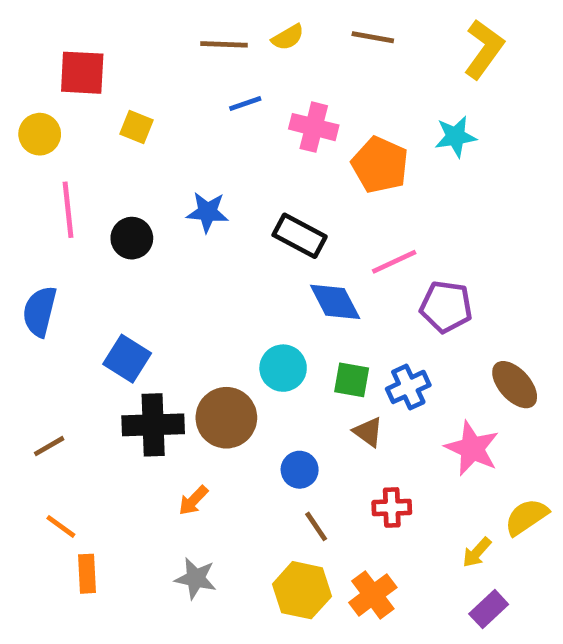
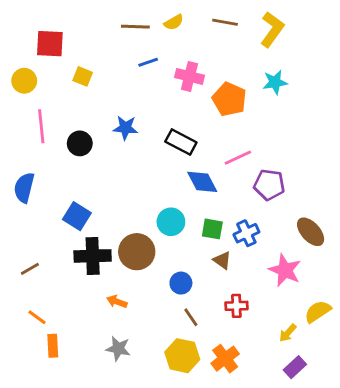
yellow L-shape: (484, 49) -> (272, 29), moved
orange arrow: (193, 500) -> (117, 302), turned 66

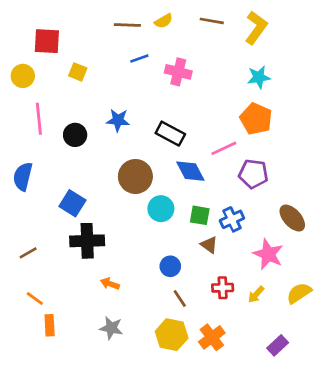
orange pentagon: (229, 99) -> (256, 119), moved
brown circle: (137, 252) -> (135, 176), moved
yellow arrow: (288, 333) -> (256, 294), moved

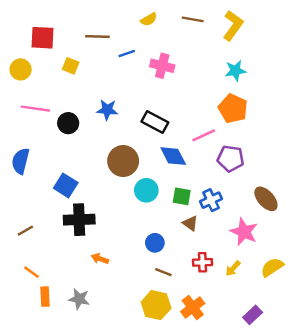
brown line: (127, 25) -> (97, 36), moved
pink line: (39, 119) -> (35, 109), turned -76
brown line: (180, 298) -> (163, 272), turned -35
gray star: (111, 328) -> (79, 299), moved

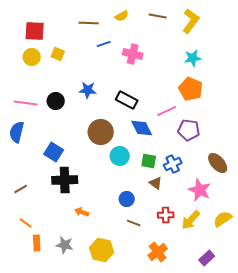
brown line: (97, 36) -> (89, 23), moved
yellow circle: (21, 69) -> (32, 57), moved
pink line: (35, 109) -> (26, 103), moved
yellow arrow: (233, 268) -> (191, 220), size x1.5
yellow hexagon: (156, 305) -> (102, 250), moved

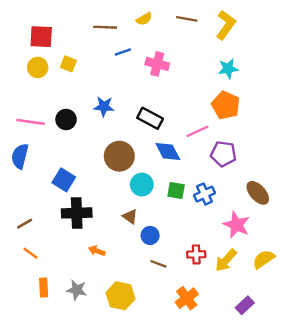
brown triangle: (156, 183) -> (130, 217), moved
orange line: (26, 223) -> (31, 253), moved

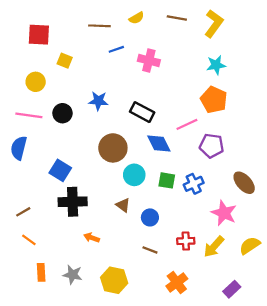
yellow circle: (38, 67) -> (36, 82), moved
blue circle: (150, 235) -> (150, 217), moved

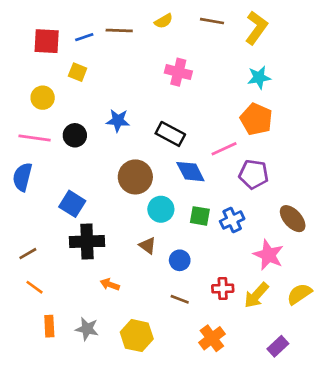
blue line: (116, 49) -> (84, 37), moved

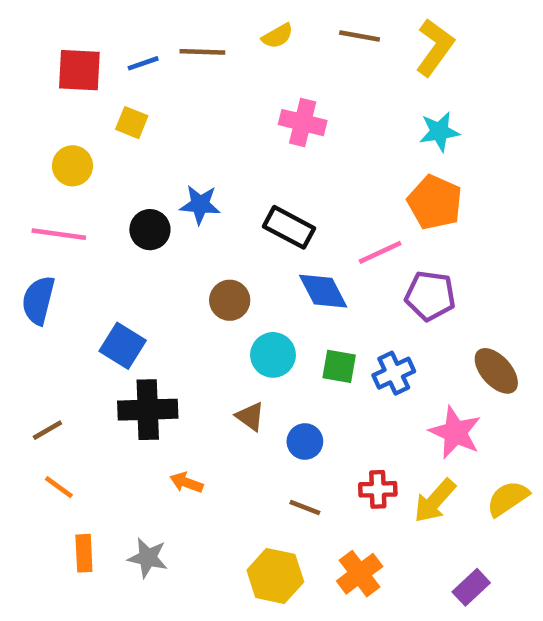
black circle: (75, 135) -> (150, 230), moved
brown circle: (135, 177) -> (230, 300), size x0.7
yellow hexagon: (137, 336) -> (275, 576), moved

